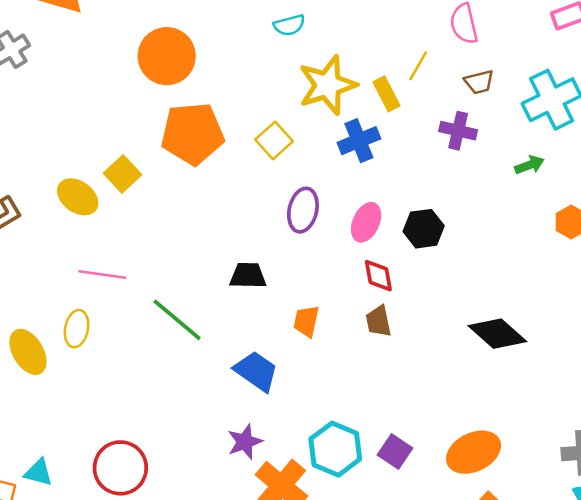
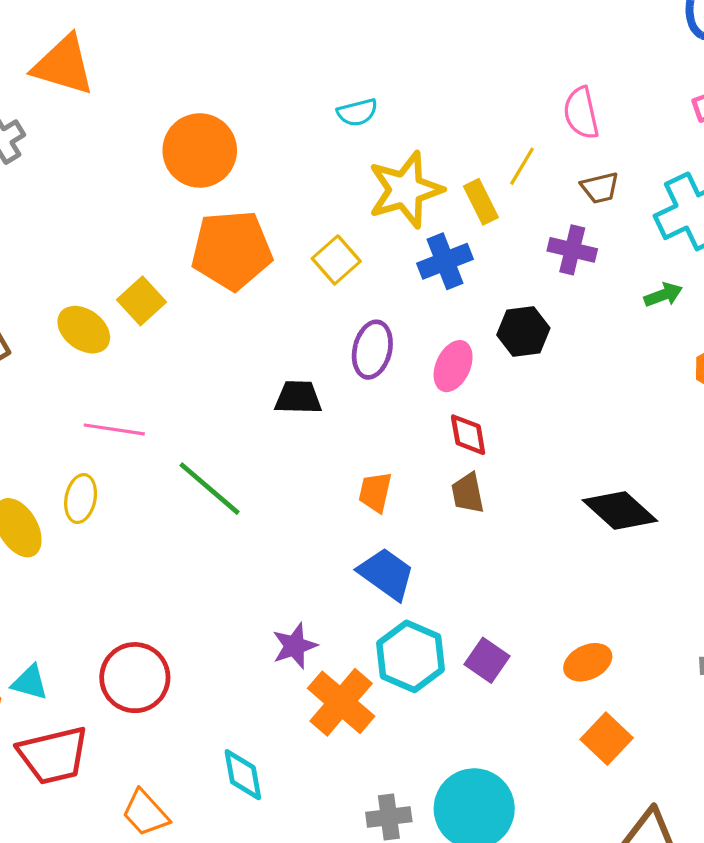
black hexagon: (424, 229) -> (523, 331), moved
black trapezoid: (248, 276) -> (298, 397), moved
blue trapezoid: (256, 371) -> (386, 574), moved
orange ellipse: (474, 452) -> (588, 662), size x0.7

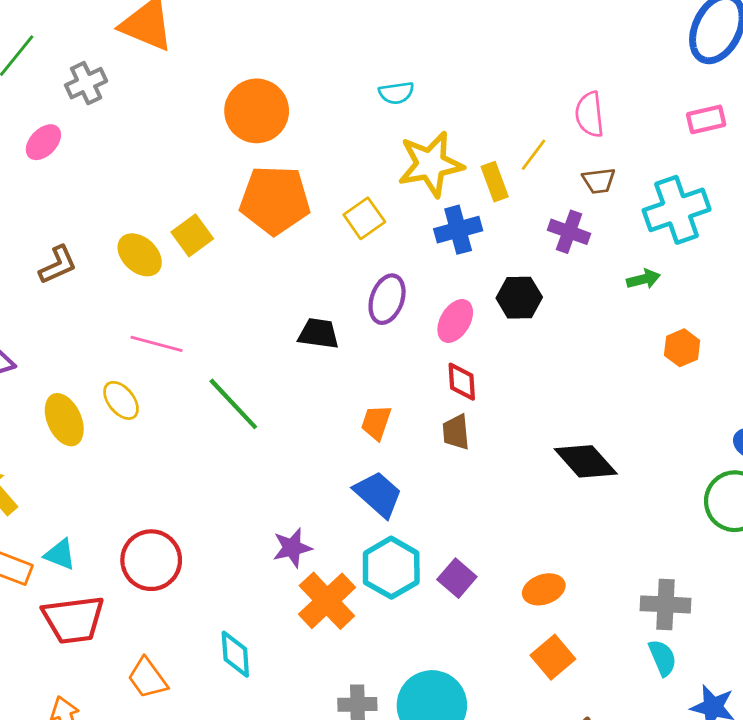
yellow ellipse: (81, 499) -> (121, 400), turned -57

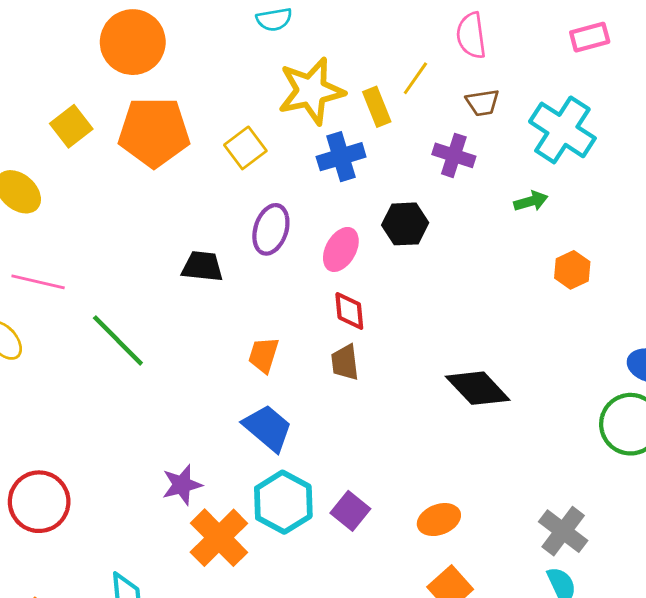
cyan cross: (677, 210) -> (562, 130), turned -36
yellow square: (192, 235) -> (71, 126), moved
gray cross: (666, 604) -> (563, 531), turned 36

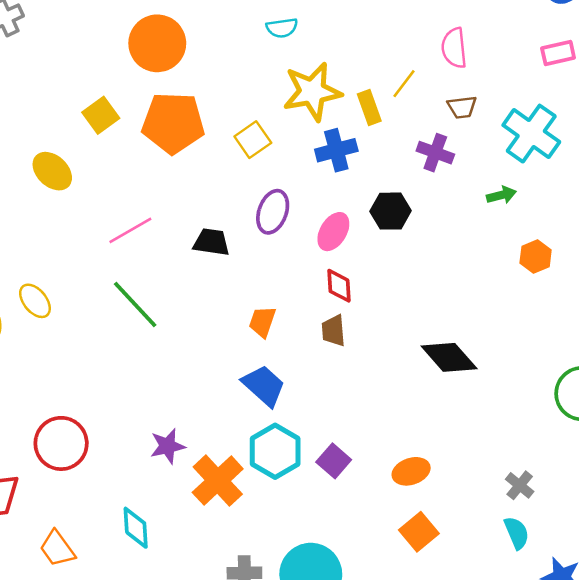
pink line: (38, 282) -> (130, 230), moved, turned -45
purple star: (182, 485) -> (168, 446), moved
gray cross: (563, 531) -> (520, 485), size x0.7

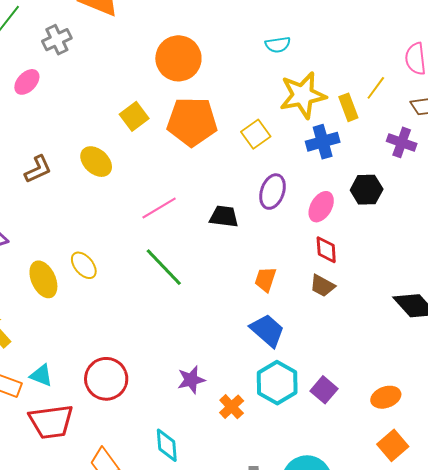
brown trapezoid: (334, 331) -> (322, 286), turned -56
orange cross: (218, 481) -> (232, 407), size x0.6

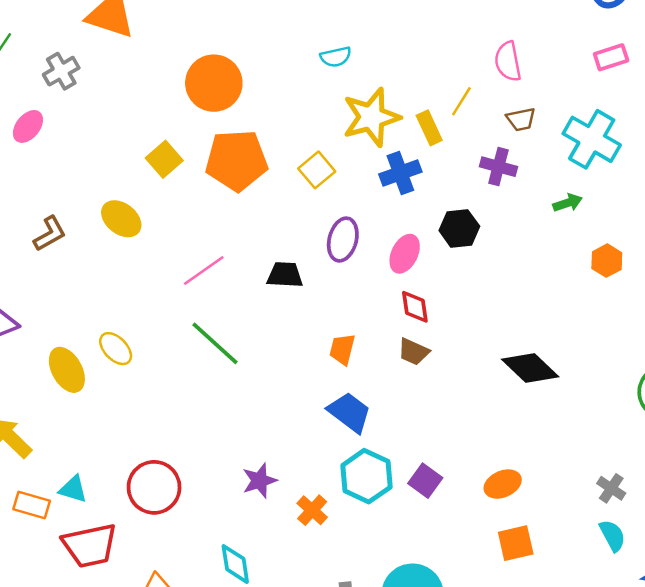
orange square: (393, 445) -> (516, 543), turned 32

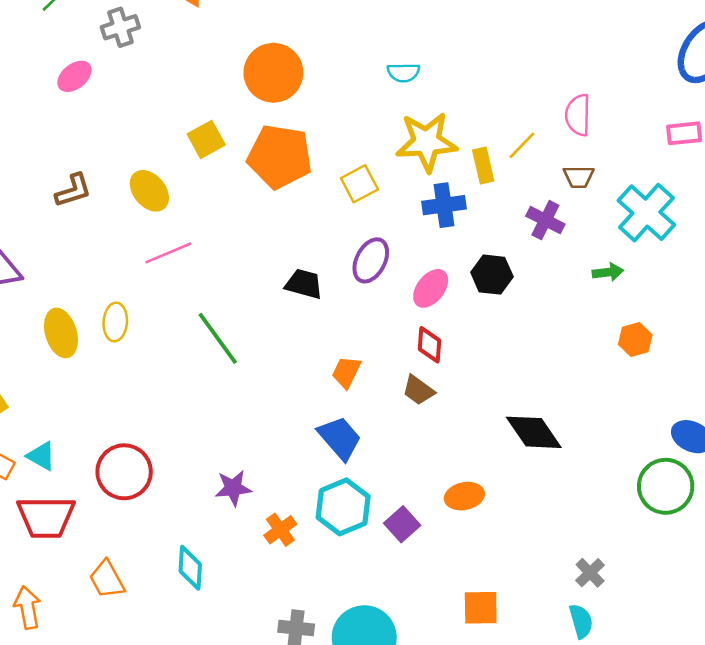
pink line: (204, 270) -> (168, 253), moved
yellow ellipse: (116, 349) -> (115, 322), turned 36
orange ellipse: (503, 484) -> (464, 496), moved

